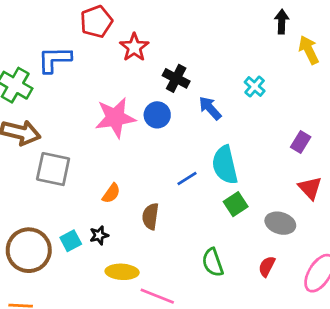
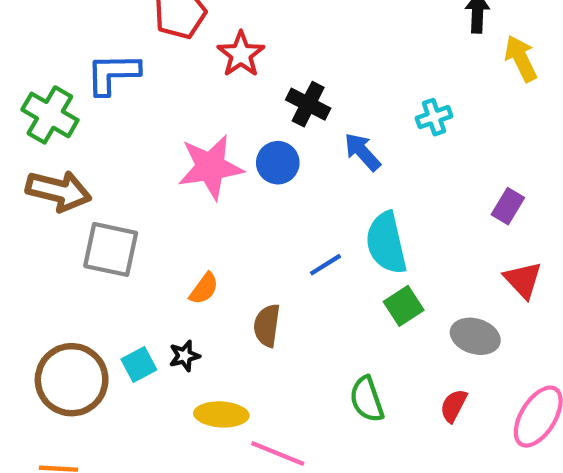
cyan cross: (255, 87) -> (434, 117), turned 30

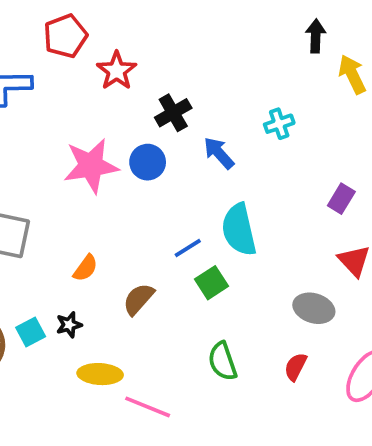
black cross: (308, 104) -> (173, 113), turned 33
green square: (404, 306) -> (212, 283), moved
brown semicircle: (267, 325) -> (138, 299), turned 33

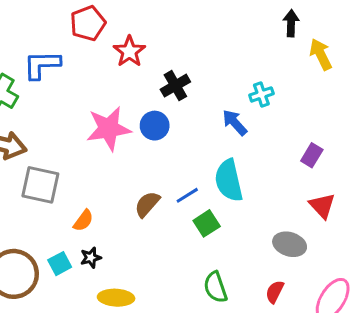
blue arrow: (219, 153) -> (235, 123), moved
orange semicircle: (85, 268) -> (83, 221), moved
brown semicircle: (138, 299) -> (147, 204), moved

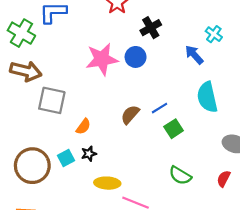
cyan cross: (261, 94) -> (214, 34), turned -35
cyan semicircle: (229, 180) -> (207, 97), moved
green semicircle: (215, 287) -> (180, 175), turned -40

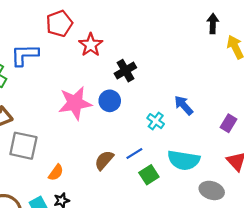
cyan cross: (214, 34) -> (156, 121), moved
blue arrow: (194, 55) -> (184, 105), moved
cyan semicircle: (207, 97) -> (184, 160), moved, turned -68

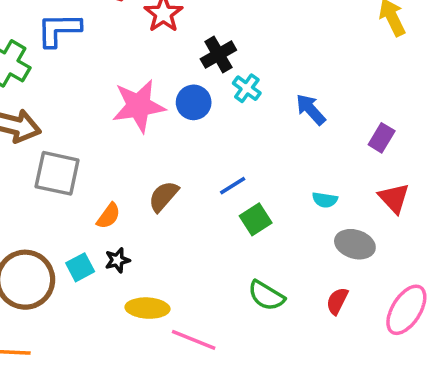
cyan cross: (156, 121) -> (247, 88), moved
brown semicircle: (104, 160) -> (163, 196), moved
cyan semicircle: (184, 160) -> (325, 200), moved, size x0.5

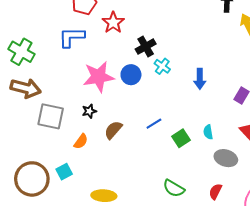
blue L-shape: (59, 30) -> (71, 37), moved
blue arrow: (311, 109) -> (200, 79), turned -138
cyan semicircle: (325, 200) -> (208, 132), turned 72
green square: (256, 219) -> (181, 138), moved
black star: (117, 260) -> (89, 111), moved

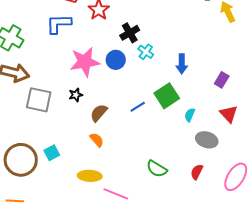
cyan semicircle: (208, 132) -> (190, 115), turned 32
green square: (181, 138) -> (167, 96), moved, size x1.4
orange semicircle: (81, 141) -> (97, 140), moved, turned -77

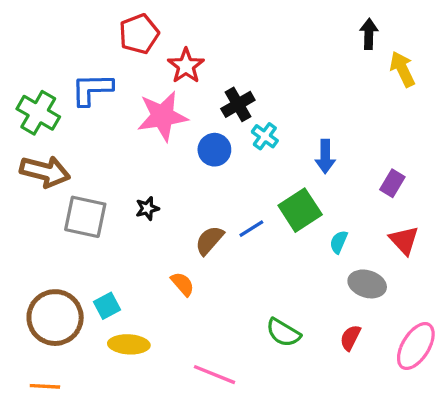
blue L-shape: (59, 24) -> (92, 89), moved
pink star: (85, 62) -> (162, 116), moved
brown semicircle: (99, 113) -> (209, 240), moved
yellow ellipse: (90, 176) -> (129, 344), moved

